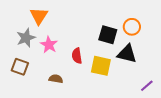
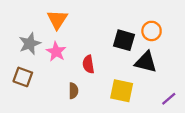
orange triangle: (39, 16) -> (57, 19), moved
yellow square: (101, 66) -> (122, 91), moved
brown semicircle: (56, 79) -> (73, 91), moved, turned 80

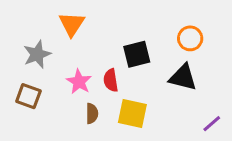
black square: (124, 40) -> (137, 54), moved, turned -30
pink star: (56, 52) -> (79, 82), moved
yellow square: (122, 91) -> (132, 113), moved

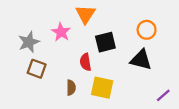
orange triangle: (72, 24) -> (85, 14), moved
pink star: (79, 82) -> (61, 32), moved
brown square: (28, 96) -> (37, 69), moved

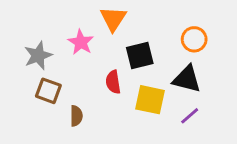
brown semicircle: (71, 88) -> (76, 116), moved
yellow square: (102, 88) -> (150, 100), moved
purple line: (163, 95) -> (190, 116), moved

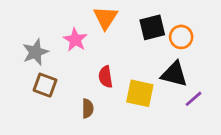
black square: (140, 55) -> (152, 27), moved
brown semicircle: (76, 116) -> (88, 108), moved
purple line: (190, 116) -> (193, 99), moved

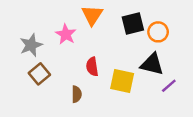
brown square: (45, 85) -> (39, 74), turned 30

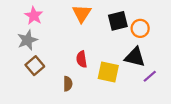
pink star: (66, 34) -> (34, 16), moved

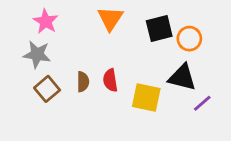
gray star: (27, 40) -> (37, 54), turned 30
brown semicircle: (68, 84) -> (83, 82), moved

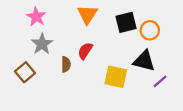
gray star: (37, 54) -> (42, 44), moved, turned 30
red semicircle: (110, 80) -> (85, 51), moved, turned 42
brown square: (47, 89) -> (25, 72), moved

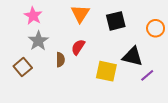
orange circle: (150, 30) -> (156, 28), moved

